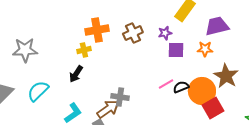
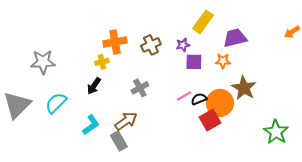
gray cross: (120, 97) -> (140, 88), moved, turned -36
red square: (213, 108) -> (210, 120), moved

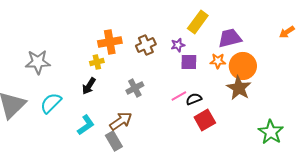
orange circle: (220, 103) -> (243, 66), moved

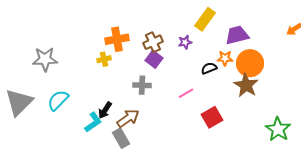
purple square: (189, 62) -> (154, 59), moved, turned 36
black arrow: (89, 86) -> (105, 110), moved
gray cross: (135, 88) -> (142, 85), turned 30
black semicircle: (194, 99) -> (209, 68), moved

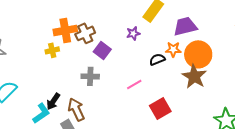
brown cross: (153, 42) -> (85, 33), moved
brown arrow: (128, 118) -> (76, 109), turned -80

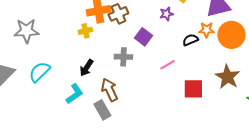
purple square: (102, 50) -> (143, 37), moved
brown star: (194, 76) -> (227, 77), moved
black arrow: (53, 101) -> (86, 68), moved
red square: (160, 108) -> (193, 89), turned 30

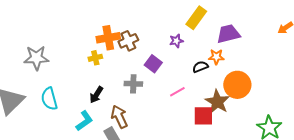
orange circle: (231, 35) -> (237, 85), moved
cyan semicircle: (39, 72) -> (49, 99), turned -60
brown star: (227, 77) -> (217, 102), moved

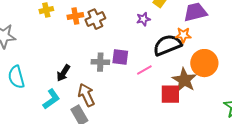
orange cross: (108, 38) -> (75, 16), size x0.7
yellow cross: (95, 58) -> (46, 10), moved
purple square: (153, 64) -> (120, 57), moved, turned -30
black semicircle: (200, 67) -> (167, 45), size x1.8

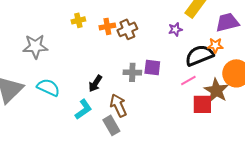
pink line: (144, 70) -> (188, 80), moved
cyan semicircle: (16, 77) -> (48, 87), turned 130

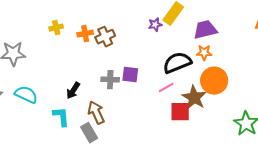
purple star: (175, 29) -> (155, 25), moved
orange star: (215, 45) -> (204, 53), moved
cyan L-shape: (83, 109) -> (61, 117), turned -60

